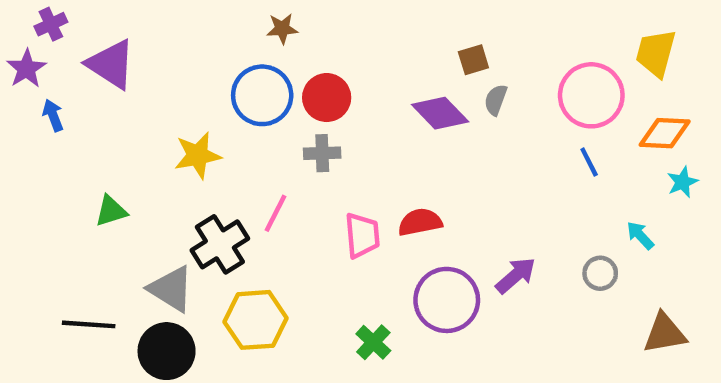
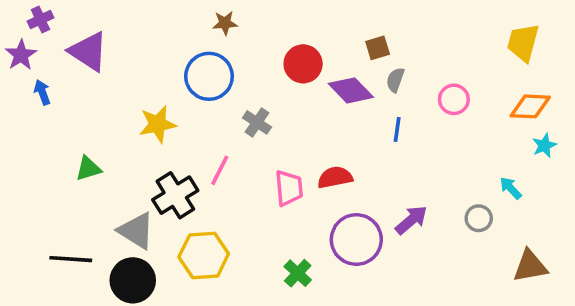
pink circle: (591, 95) -> (454, 99), moved, size x0.6
red circle: (327, 98) -> (303, 64), moved
gray cross: (322, 153) -> (257, 122), turned 36
blue line: (589, 162) -> (397, 130), moved, turned 35

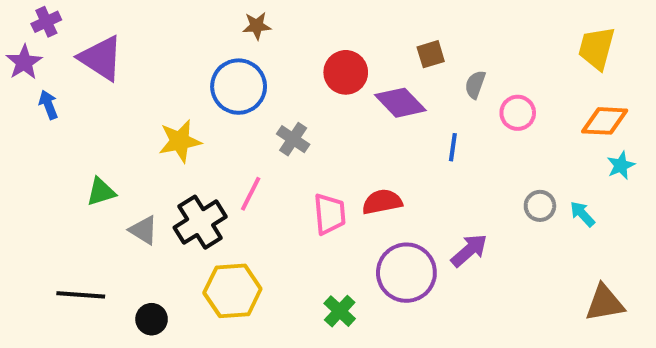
gray semicircle: (395, 80) -> (475, 85), moved
gray circle: (479, 218) -> (540, 206), moved
gray triangle: (136, 231) -> (143, 230), moved, size x0.7
black circle: (133, 280) -> (152, 319), size x0.6

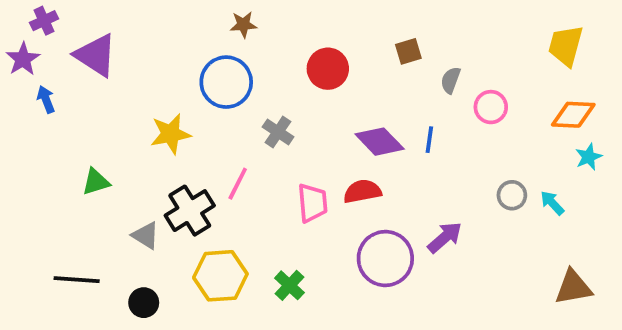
purple diamond: (400, 103) -> (380, 142), moved
gray triangle: (143, 230) -> (146, 235), moved
green cross: (340, 311) -> (289, 285), moved

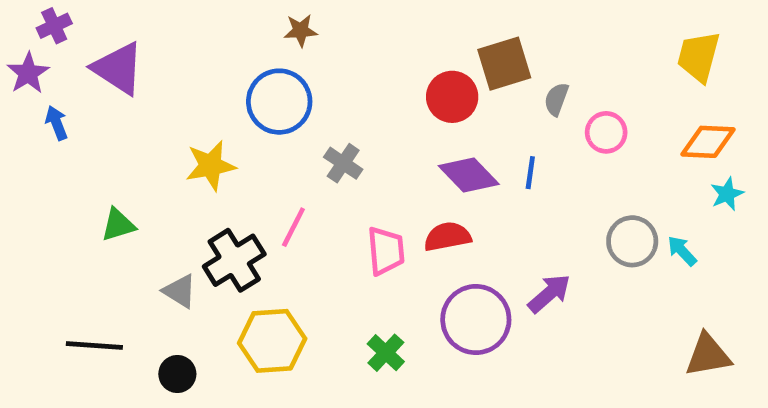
brown square: (408, 51) -> (504, 64), size x1.6
red circle: (328, 69) -> (452, 97), moved
gray circle: (512, 195) -> (632, 241), size x1.4
green cross: (289, 285) -> (386, 353), moved

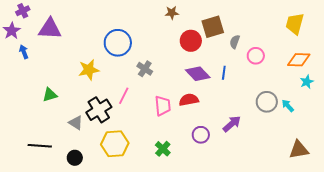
brown star: (301, 30) -> (172, 13), moved
purple triangle: (118, 68) -> (50, 29), turned -30
purple circle: (476, 320) -> (201, 135), size x0.6

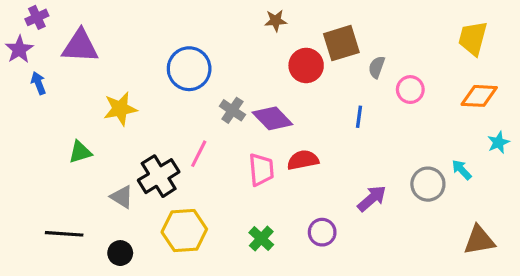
yellow star: (89, 70) -> (120, 109), moved
purple diamond: (198, 74) -> (272, 118), moved
cyan star: (307, 82) -> (498, 142), moved
gray circle: (267, 102) -> (428, 184), moved
purple circle: (201, 135) -> (322, 232), moved

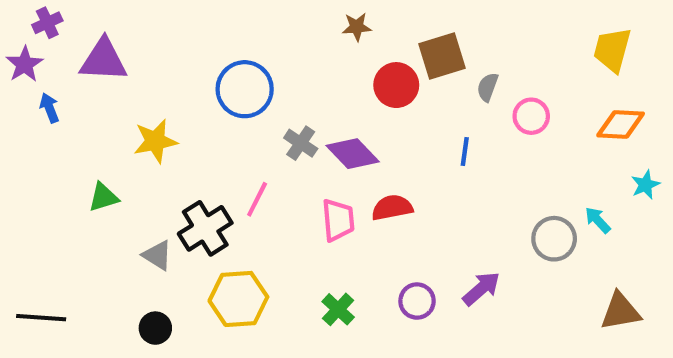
purple arrow: (372, 199) -> (481, 289), moved
black line: (64, 234) -> (41, 318), moved

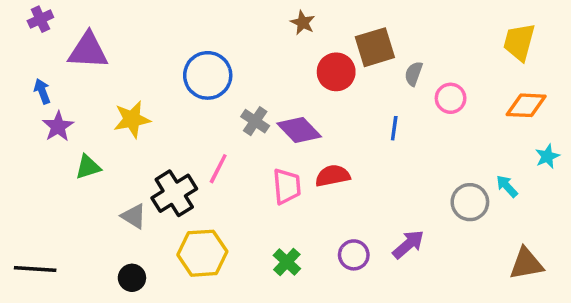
brown star: (357, 27) -> (303, 23), turned 30
purple star: (25, 64) -> (58, 126), moved

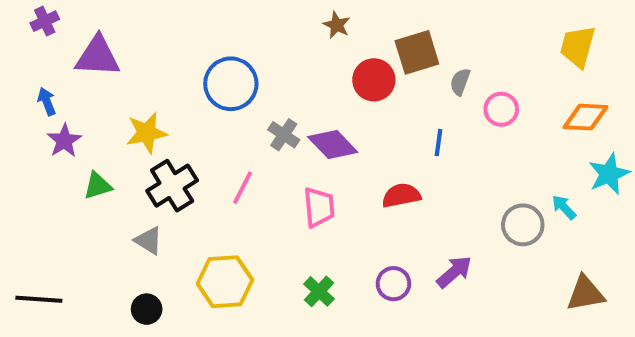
cyan star: (547, 156) -> (609, 174), size x1.5
red semicircle: (333, 176) -> (401, 195), moved
black cross: (174, 193) -> (172, 186), moved

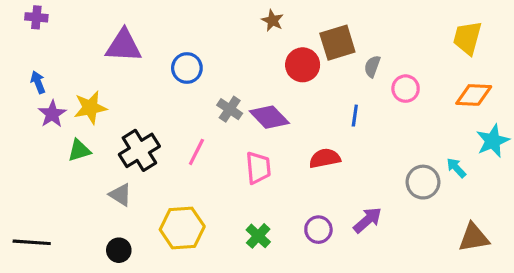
purple cross: (45, 21) -> (36, 17), turned 30
purple triangle: (98, 56) -> (124, 46), moved
blue circle: (231, 84) -> (187, 68), size x0.7
yellow star: (147, 133) -> (90, 108), moved

